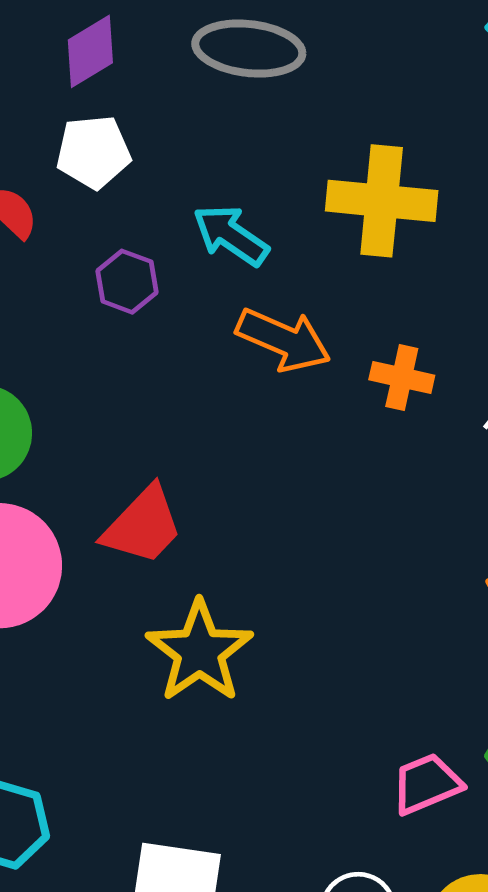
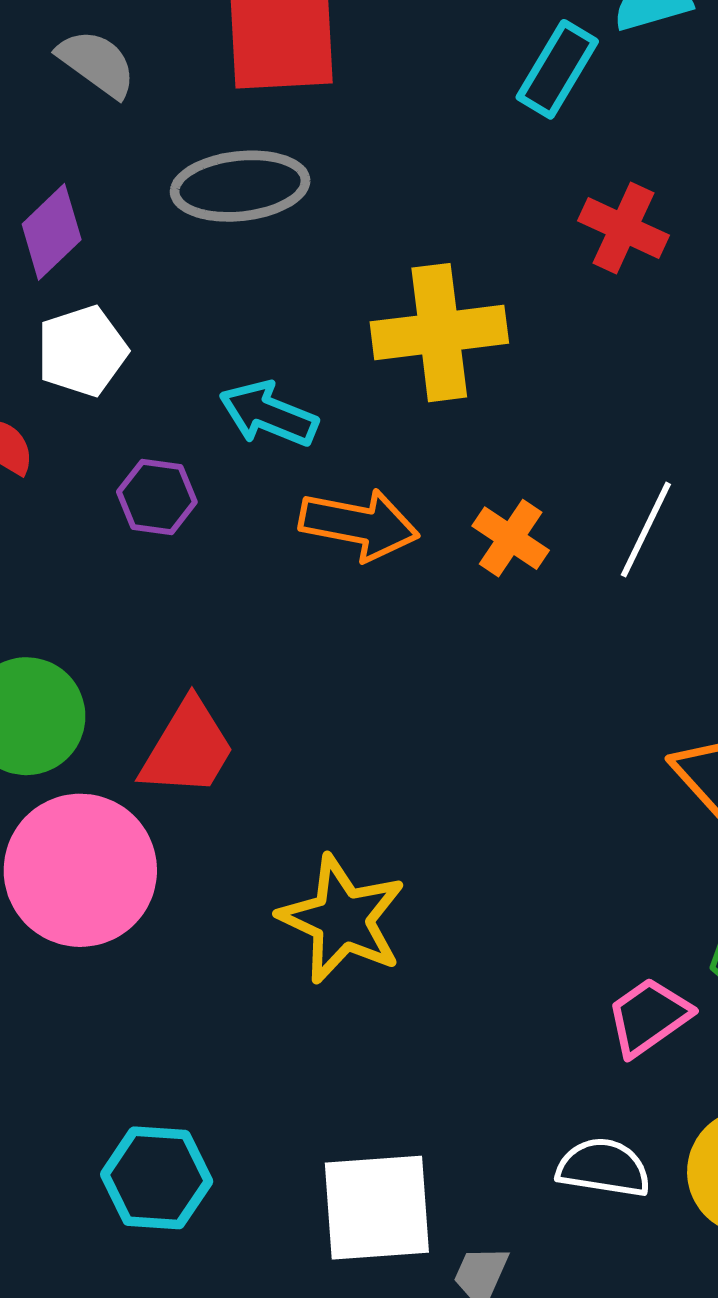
orange cross: (402, 377) -> (511, 538), turned 34
red trapezoid: (143, 526) -> (188, 748), moved

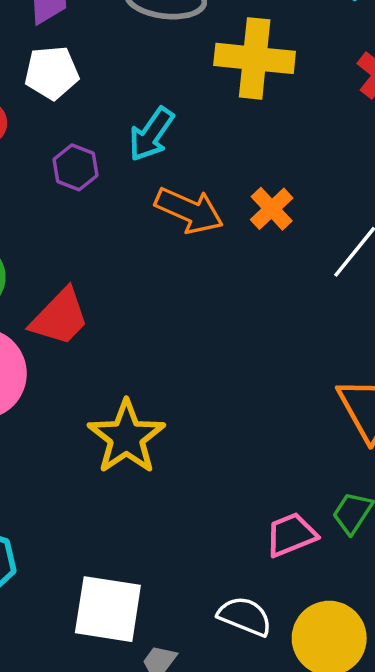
yellow cross: (439, 333) -> (255, 58), moved
cyan arrow: (268, 414) -> (151, 134), turned -90
orange cross: (511, 538) -> (272, 209), moved

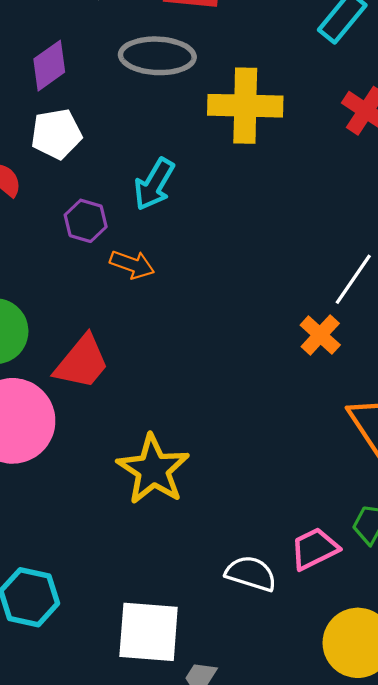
orange cross: (272, 209) -> (320, 335), moved
orange arrow: (189, 211) -> (132, 264), moved, size x0.7
white semicircle: (245, 616) -> (251, 574), moved

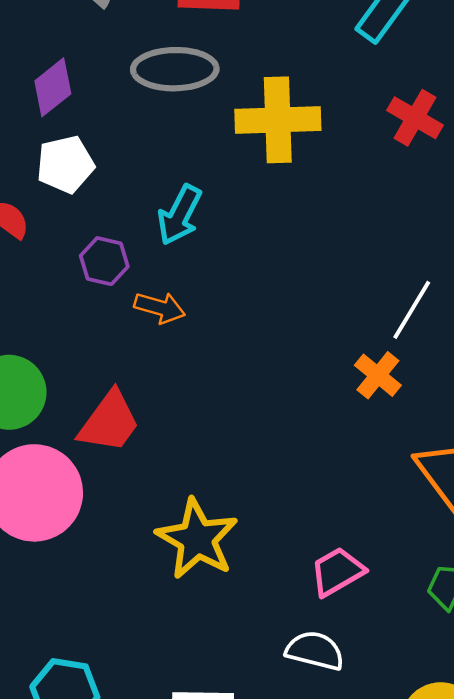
pink trapezoid: (315, 549) -> (337, 572), moved

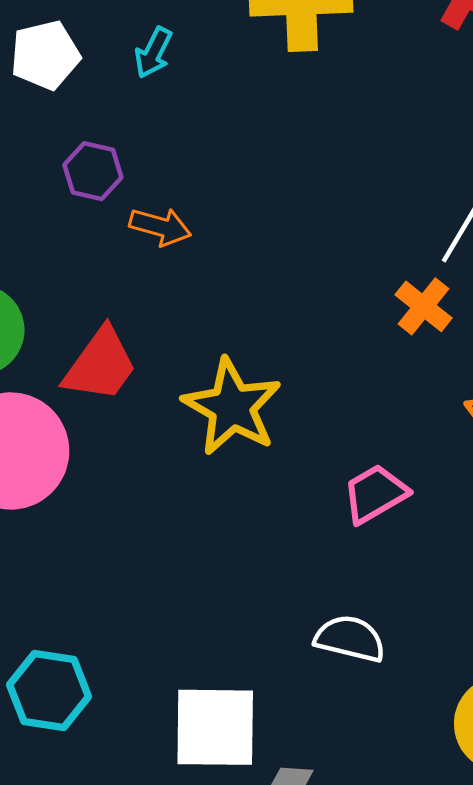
cyan arrow: (180, 215) -> (153, 53), moved, size x0.7
yellow star: (197, 539) -> (232, 407), moved
pink trapezoid: (337, 572) -> (375, 494), moved

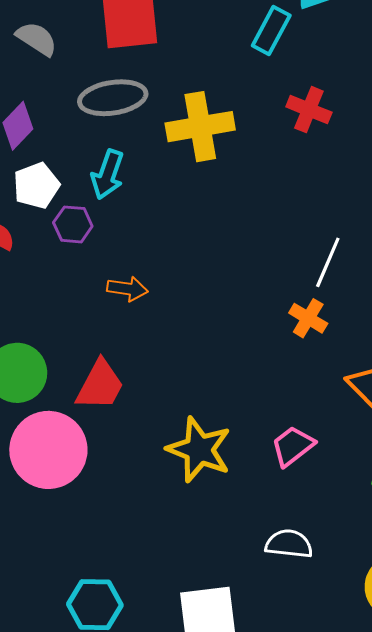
cyan arrow: (153, 53) -> (108, 174), size x1.4
purple hexagon: (93, 171) -> (73, 224), moved
yellow star: (232, 407) -> (199, 450), moved

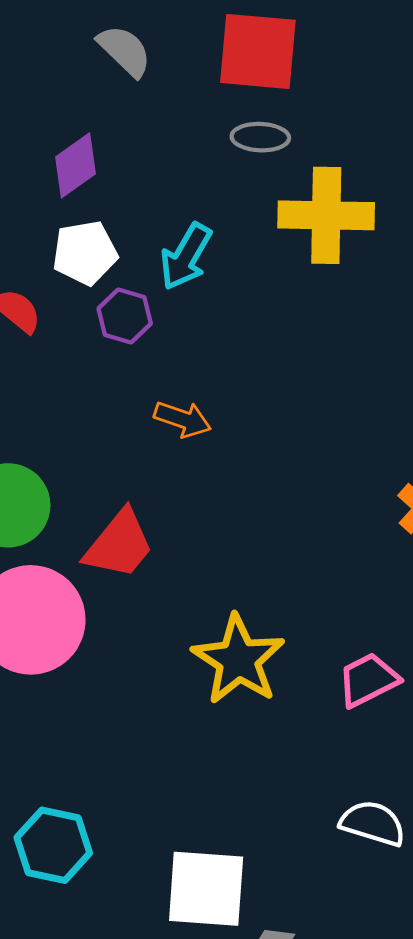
gray ellipse: (113, 98) -> (260, 137), moved, size x0.6
white semicircle: (289, 544) -> (373, 823), moved

